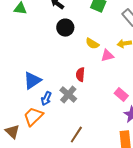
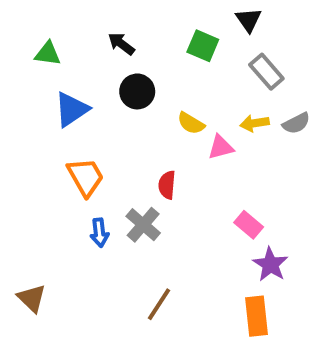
blue triangle: (32, 81) -> (72, 109), moved
blue arrow: (46, 99) -> (99, 233), turned -32
orange trapezoid: (33, 117) -> (86, 177), moved, turned 105

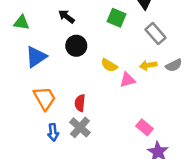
red semicircle: (167, 185) -> (80, 103), moved

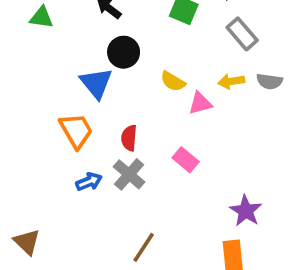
blue triangle: (36, 57) -> (96, 83), moved, turned -35
gray semicircle: (174, 65) -> (269, 81), turned 35
pink rectangle: (145, 127) -> (186, 160), moved
blue arrow: (53, 132) -> (89, 182), turned -105

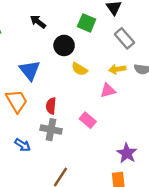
black circle: (124, 52) -> (64, 45), moved
pink triangle: (200, 103) -> (108, 90), moved
gray cross: (129, 174) -> (51, 130), turned -30
blue arrow: (89, 182) -> (23, 145), moved, turned 56

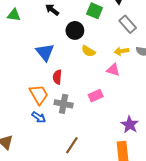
pink triangle: (108, 90) -> (113, 70), turned 32
orange trapezoid: (17, 101) -> (39, 95), moved
red semicircle: (51, 106) -> (57, 77), moved
pink rectangle: (88, 120) -> (96, 96), turned -64

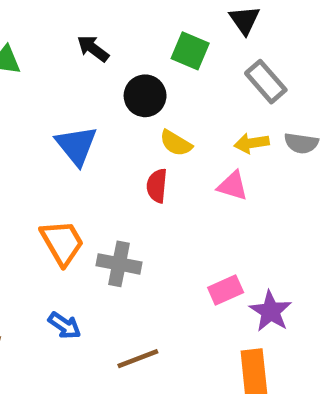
red semicircle: (57, 77) -> (157, 186), moved
pink rectangle: (96, 96) -> (226, 290), moved
blue arrow: (39, 117) -> (65, 325), moved
brown line: (72, 145) -> (138, 359), turned 36

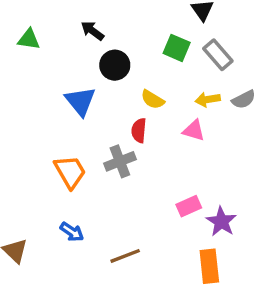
green square: (190, 51) -> (177, 48), moved
black circle: (145, 96) -> (115, 65), moved
gray semicircle: (301, 143) -> (244, 99), turned -35
gray cross: (119, 264) -> (120, 161), moved, turned -32

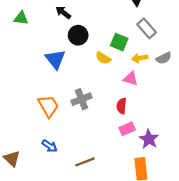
green square: (177, 48) -> (119, 42), moved
red semicircle: (139, 130) -> (121, 106), moved

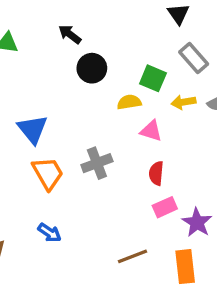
yellow semicircle: (103, 58) -> (129, 102), turned 140
blue triangle: (55, 59) -> (33, 129), moved
pink triangle: (131, 79) -> (151, 131), moved
brown line: (85, 162) -> (133, 256), moved

